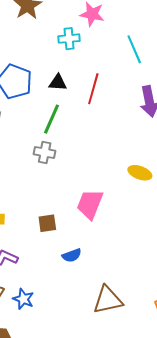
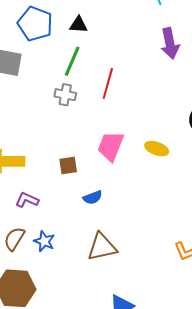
red line: (93, 89) -> (108, 83), moved
yellow ellipse: (140, 173) -> (157, 149), moved
brown triangle: (108, 300) -> (102, 247), moved

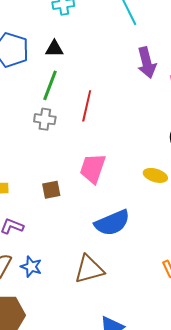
yellow ellipse: (157, 149) -> (155, 175), moved
blue semicircle: (93, 198) -> (112, 223), moved, size x1.8

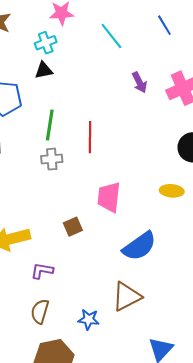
black triangle: (54, 49) -> (44, 70), moved
purple arrow: (147, 63) -> (140, 82), size x0.7
blue star: (31, 267) -> (89, 319), moved

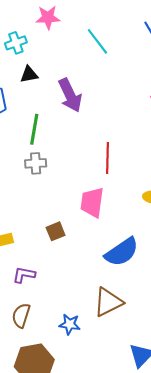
cyan cross: (46, 43) -> (16, 43), moved
purple arrow: (140, 82) -> (70, 95), moved, size x1.6
red line: (90, 137) -> (108, 158), moved

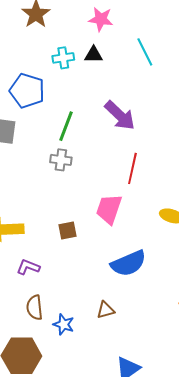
cyan cross: (16, 43) -> (63, 58), moved
black triangle: (29, 74) -> (94, 55), moved
purple arrow: (70, 95) -> (120, 116), moved, turned -32
brown triangle: (108, 302) -> (106, 310), size x0.6
brown semicircle: (21, 315) -> (35, 308), moved, turned -35

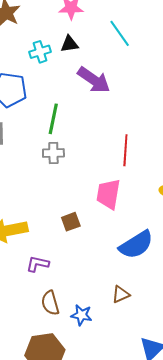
purple arrow: (120, 116) -> (94, 80), moved

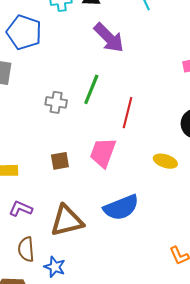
green line: (53, 119) -> (91, 89), moved
brown square: (71, 222) -> (60, 161), moved
brown triangle: (121, 294) -> (67, 221), moved, size x1.8

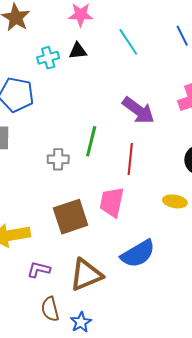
purple arrow: (109, 38) -> (138, 110), moved
brown square: (60, 161) -> (71, 217), size x1.8
blue star: (55, 267) -> (81, 322), turned 30

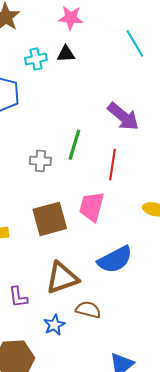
cyan line: (128, 42) -> (135, 43), moved
purple L-shape: (39, 270) -> (18, 297), moved, turned -115
brown semicircle: (50, 309) -> (88, 310), moved, turned 115

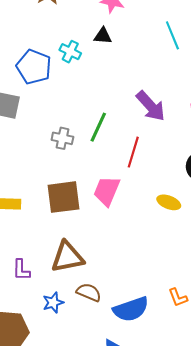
cyan cross: (36, 59) -> (70, 52), moved, turned 30
blue semicircle: (115, 260) -> (131, 309), moved

